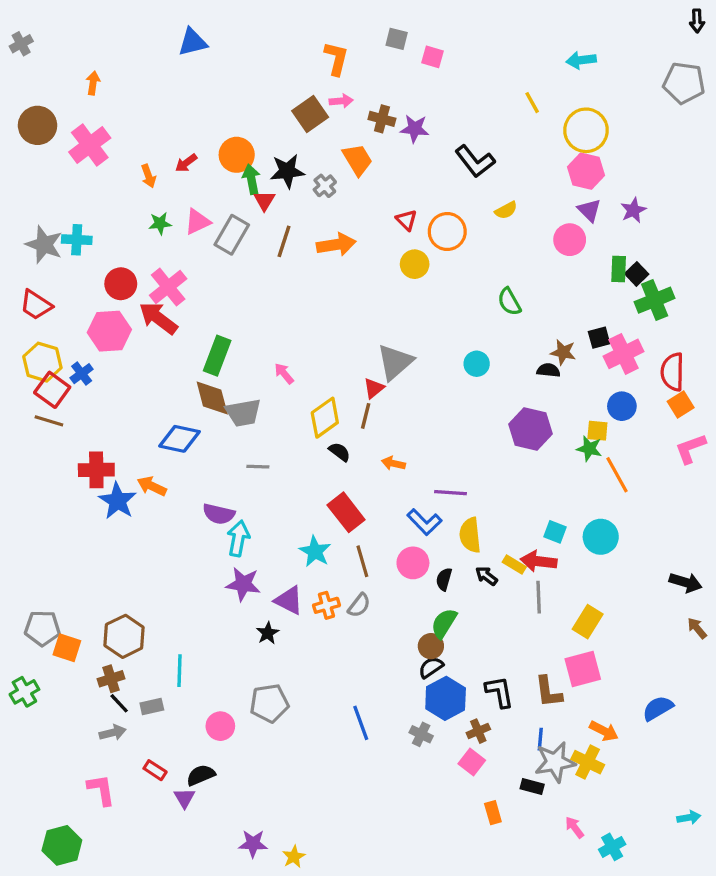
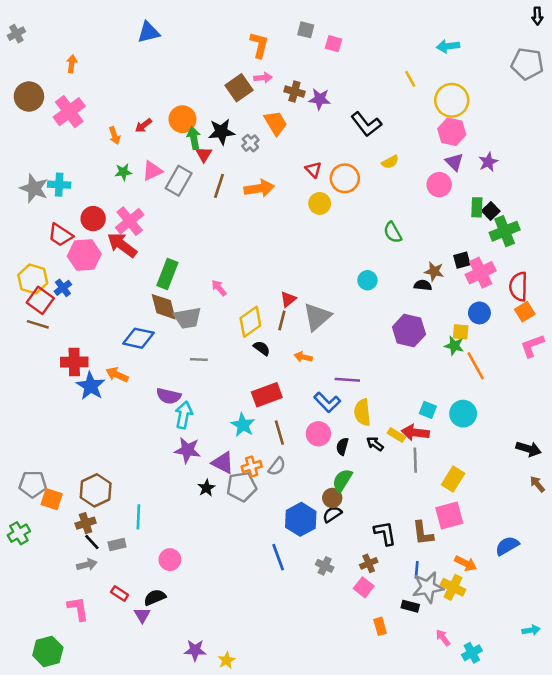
red trapezoid: (36, 305) -> (60, 235), moved
gray triangle: (395, 362) -> (317, 317), moved
red rectangle: (346, 512) -> (267, 395), turned -72
blue hexagon: (446, 698) -> (301, 519), moved
gray pentagon: (269, 703) -> (242, 487), moved

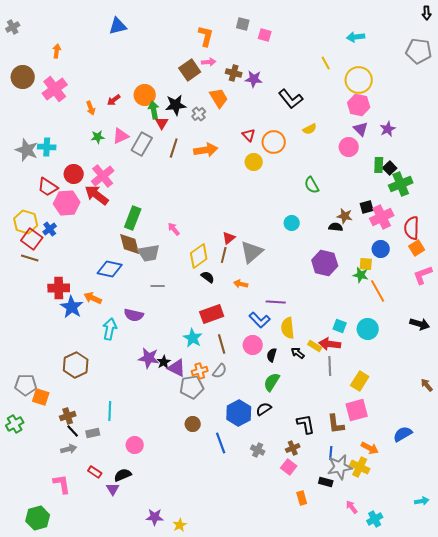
cyan arrow: (184, 415) -> (110, 329), moved
black arrow: (529, 449) -> (420, 324), moved
black star: (206, 488) -> (164, 362), moved
brown hexagon: (96, 490) -> (76, 365), moved
brown circle: (332, 498) -> (193, 424), moved

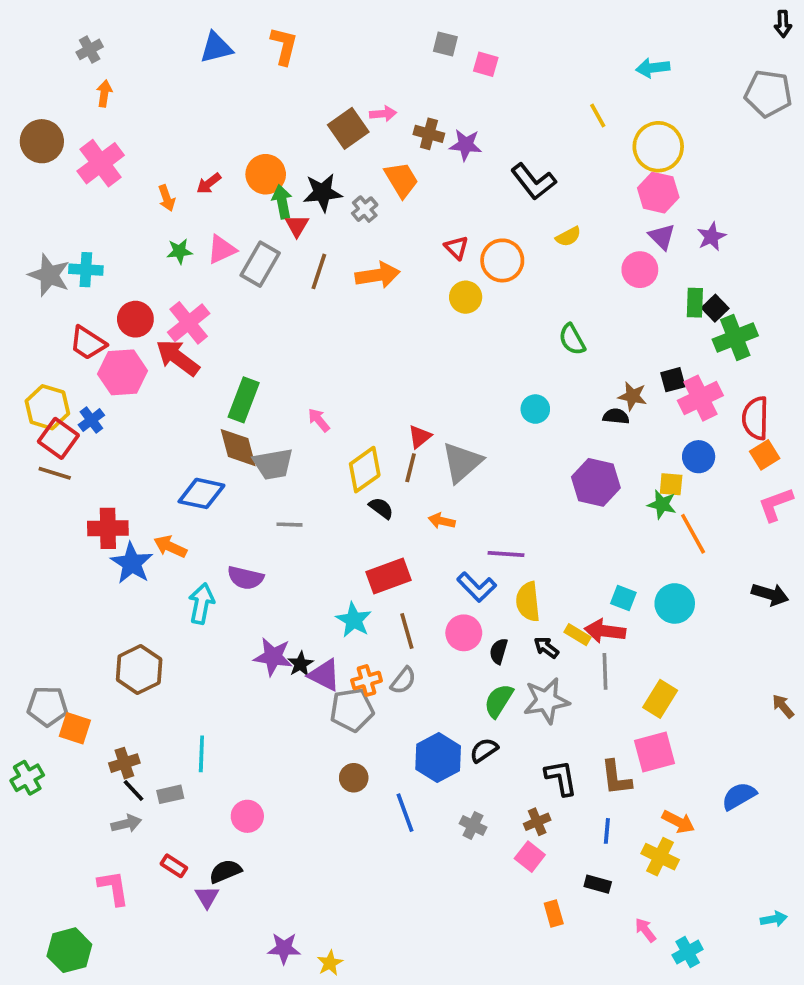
gray cross: (13, 27) -> (90, 49), moved
orange L-shape: (206, 36) -> (284, 46), moved
gray star: (340, 467) -> (546, 701), moved

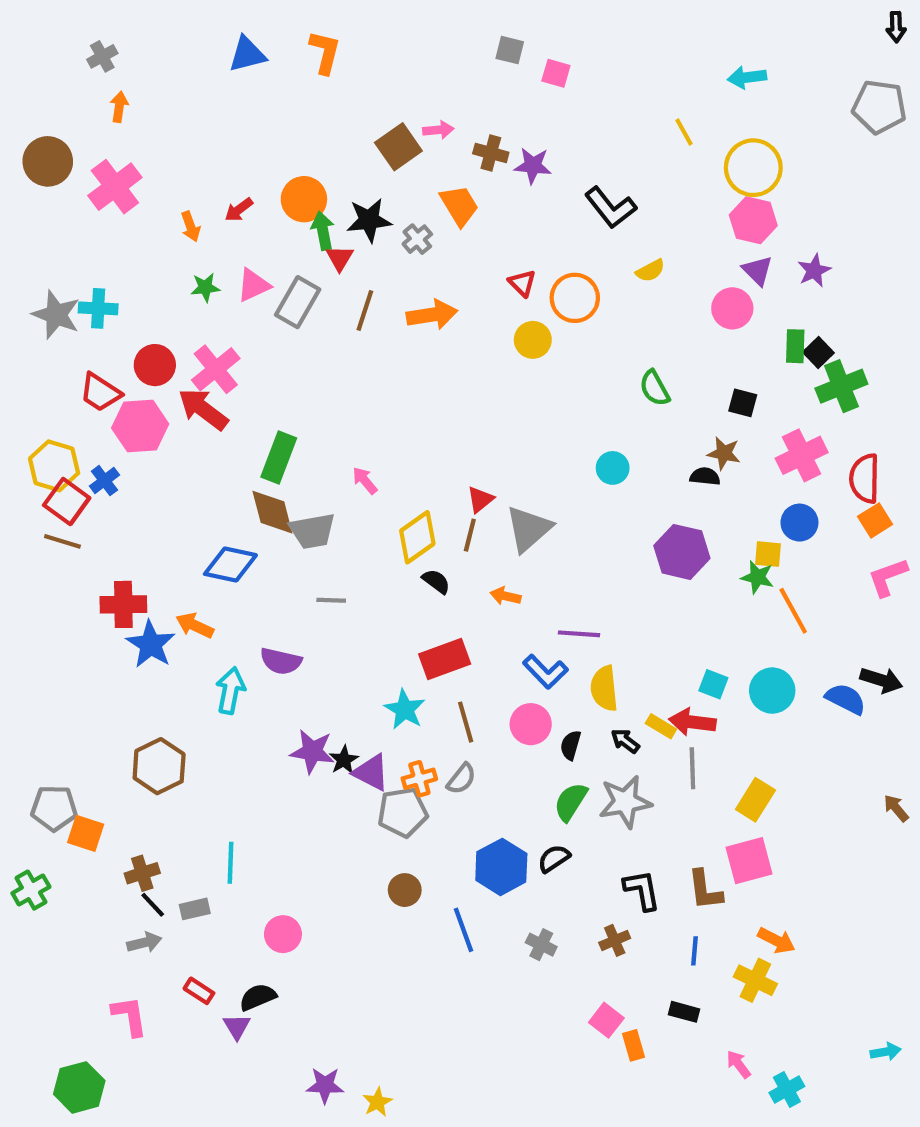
black square: (673, 380) -> (743, 403), moved, turned 30
blue semicircle: (739, 796) -> (846, 699), moved, turned 57
pink square: (530, 857) -> (606, 1020), moved

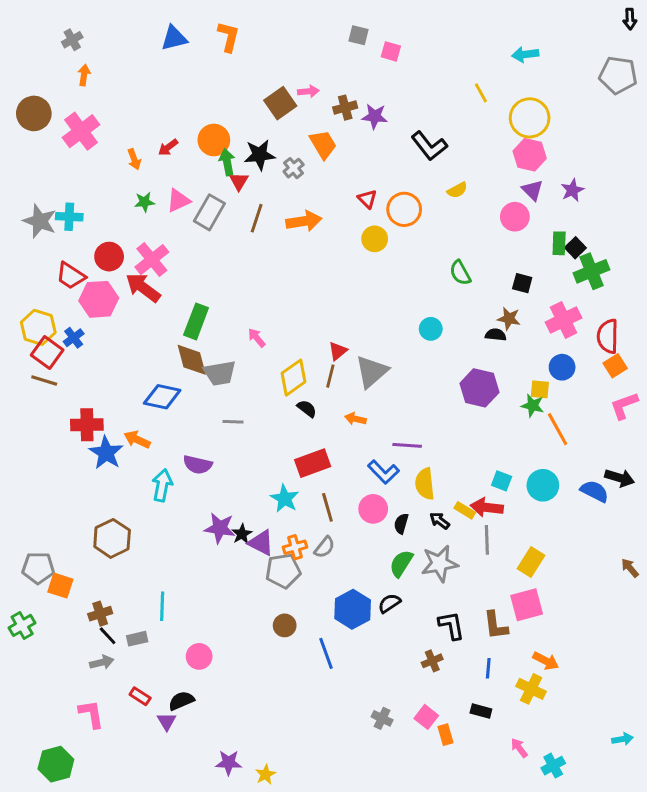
brown cross: (491, 153) -> (345, 108), turned -30
gray cross: (541, 945) -> (382, 718), moved

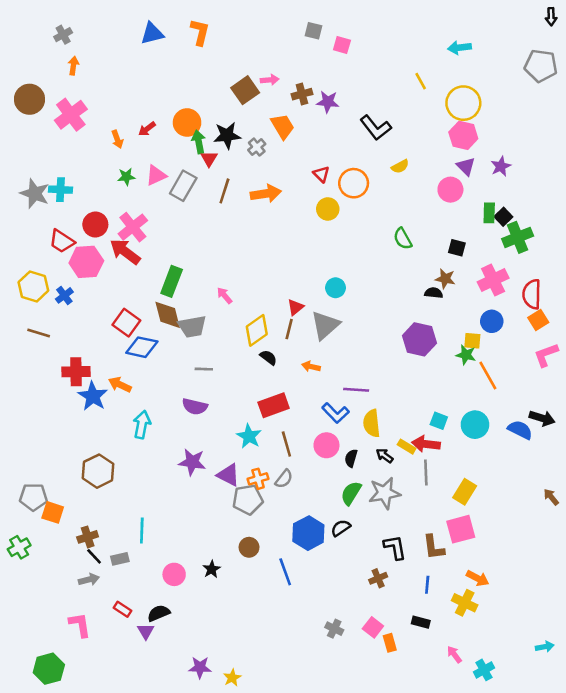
cyan circle: (431, 329) -> (336, 288), moved
red square: (47, 352) -> (126, 323), moved
purple semicircle: (198, 465) -> (195, 407), moved
black star: (242, 534) -> (212, 569), moved

